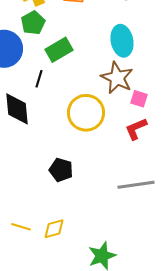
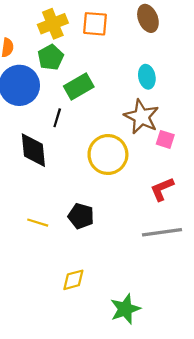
cyan ellipse: (122, 41) -> (147, 77), size x0.7
red L-shape: (136, 129) -> (162, 189), moved
yellow line: (21, 227) -> (38, 223), moved

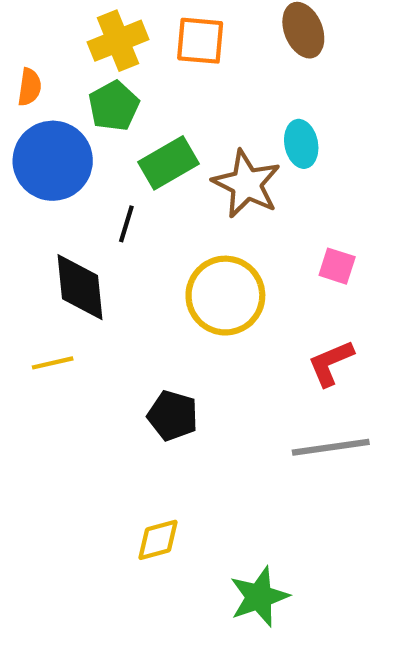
brown star: (141, 117) -> (246, 184), moved
yellow line: (38, 223) -> (53, 363), moved, turned -30

